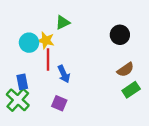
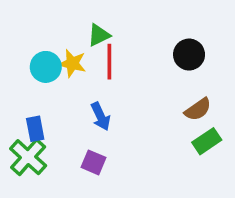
red line: (48, 59) -> (109, 62), moved

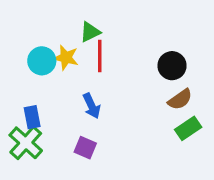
black circle: (189, 55) -> (172, 66), moved

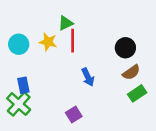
cyan circle: (42, 61) -> (19, 44), moved
blue arrow: (92, 106) -> (88, 77), moved
purple square: (85, 148) -> (74, 115), moved, turned 35

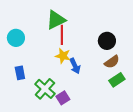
green triangle: (66, 23) -> (56, 20), size x1.5
yellow star: (48, 42) -> (63, 56), moved
green cross: (19, 104) -> (45, 89), moved

